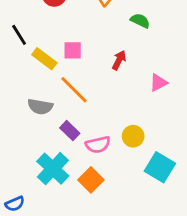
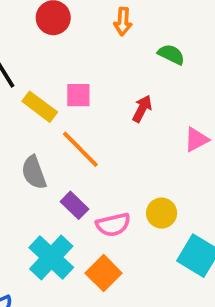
gray semicircle: (40, 107) -> (34, 172), turned 60

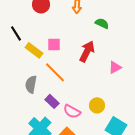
red arrow: (142, 109) -> (87, 51), size x1.5
gray semicircle: (34, 172) -> (31, 84), turned 30
pink semicircle: (113, 225) -> (72, 111), turned 42

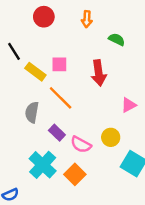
red arrow: (87, 51) -> (99, 73), turned 145
pink triangle: (115, 67) -> (129, 105), moved

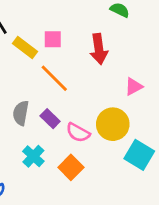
gray semicircle: (32, 112) -> (21, 113), moved
yellow circle: (111, 137) -> (113, 124), size x1.5
cyan cross: (43, 165) -> (33, 156), size x0.7

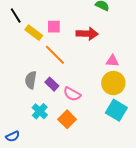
red arrow: (99, 49) -> (87, 34), turned -80
pink triangle: (134, 87) -> (112, 61), turned 32
yellow circle: (113, 124) -> (113, 83), moved

